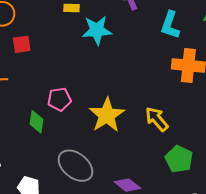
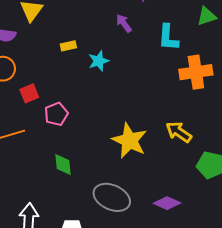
cyan star: (97, 30) -> (99, 61), size x0.7
pink pentagon: (59, 99) -> (56, 114), moved

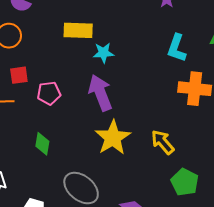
purple arrow: (124, 23) -> (100, 93), moved, size x1.8
yellow rectangle: (68, 46) -> (78, 30), size x1.8
red square: (29, 93) -> (19, 75), moved

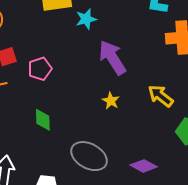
purple arrow: (100, 93) -> (112, 58), moved
yellow star: (113, 138) -> (111, 101), size x0.5

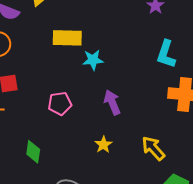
purple arrow: (112, 58) -> (112, 102), size x0.7
pink pentagon: (40, 69) -> (60, 103), moved

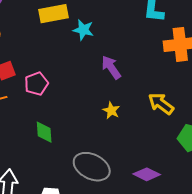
cyan star: (93, 60) -> (83, 30), turned 30
pink pentagon: (60, 103) -> (36, 84), moved

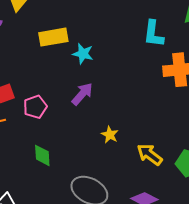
purple arrow: (111, 67) -> (82, 94), moved, turned 75
yellow arrow: (161, 104) -> (150, 154), moved

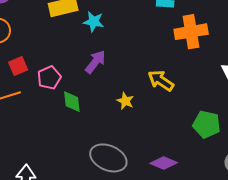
yellow arrow: (150, 154) -> (161, 81), moved
green diamond: (42, 155) -> (72, 102), moved

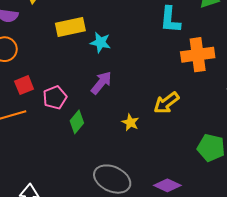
yellow arrow: (161, 81) -> (166, 103), turned -72
green diamond: (72, 102) -> (77, 122), turned 45

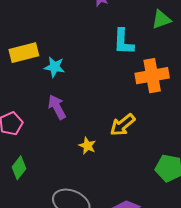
purple arrow: (101, 83) -> (57, 107), turned -65
green diamond: (77, 122) -> (19, 168), moved

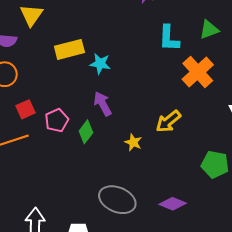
green triangle: (161, 19) -> (209, 30), moved
orange cross: (152, 76) -> (198, 72), turned -32
green diamond: (19, 168) -> (86, 132), moved

